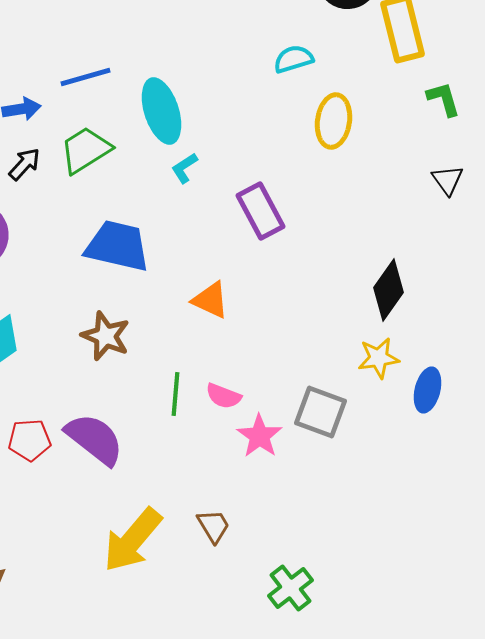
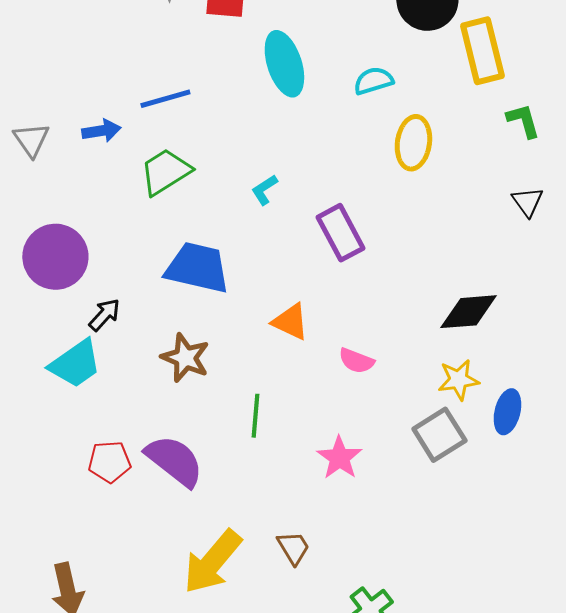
cyan ellipse: (162, 111) -> (284, 64), moved
black arrow: (24, 164) -> (104, 315), moved
black diamond: (388, 290) -> (468, 312), turned 50
pink semicircle: (224, 396) -> (356, 361), moved
gray square: (320, 412) -> (439, 435), moved, turned 38

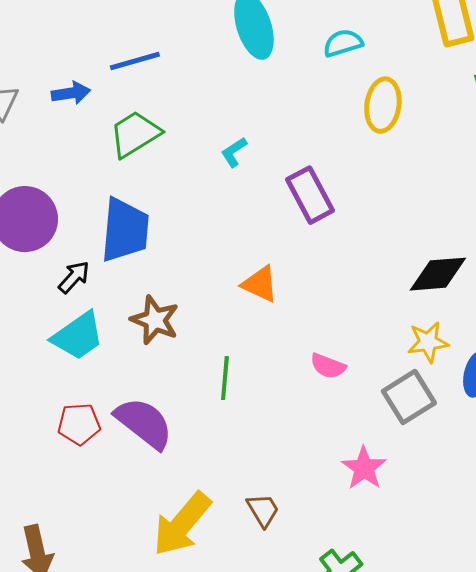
blue trapezoid: (197, 268) -> (125, 230), moved, turned 82
pink semicircle: (356, 361) -> (328, 366), moved
cyan trapezoid: (75, 364) -> (78, 336), moved
pink star: (339, 458) -> (364, 468), moved

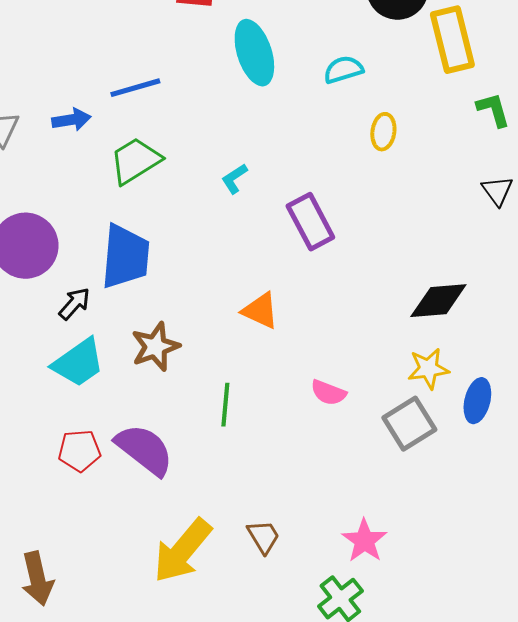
yellow ellipse: (383, 105) -> (383, 132), size x0.7
brown star: (155, 320) -> (155, 347), turned 30
pink star: (364, 468) -> (364, 541), moved

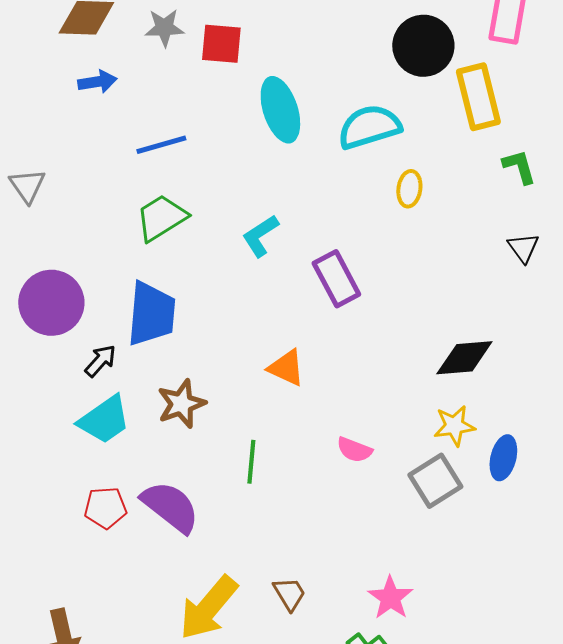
cyan semicircle: (343, 70) -> (369, 127), size x1.6
blue arrow: (71, 120) -> (97, 82), moved
cyan L-shape: (234, 179) -> (260, 236), size x1.4

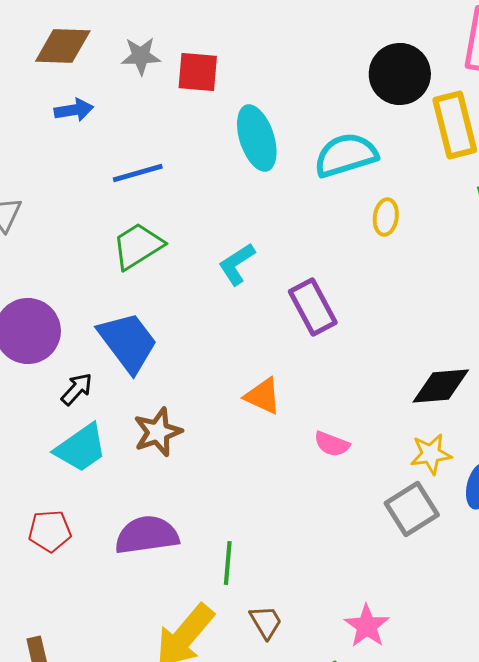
blue trapezoid: (151, 314) -> (128, 342), turned -42
pink semicircle: (354, 450) -> (332, 444), moved
green line: (251, 462) -> (228, 563), moved
purple semicircle: (170, 507) -> (147, 535), turned -46
red pentagon: (105, 508) -> (50, 531), moved

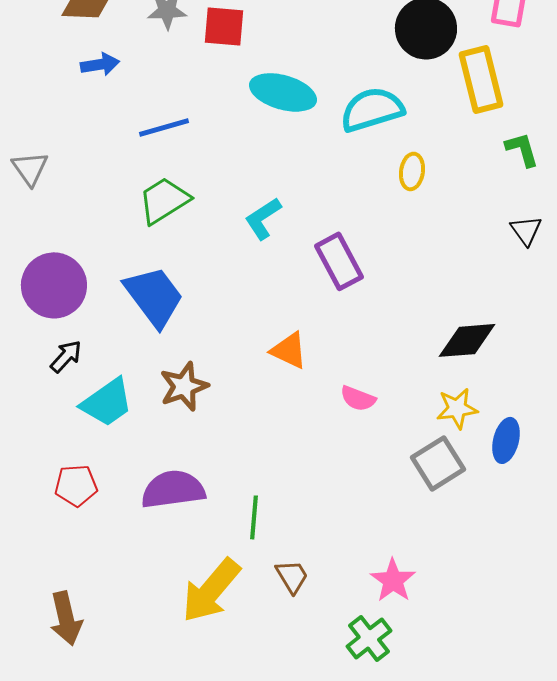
cyan ellipse: (257, 138) -> (283, 92), turned -56
black arrow: (77, 389) -> (66, 356), moved

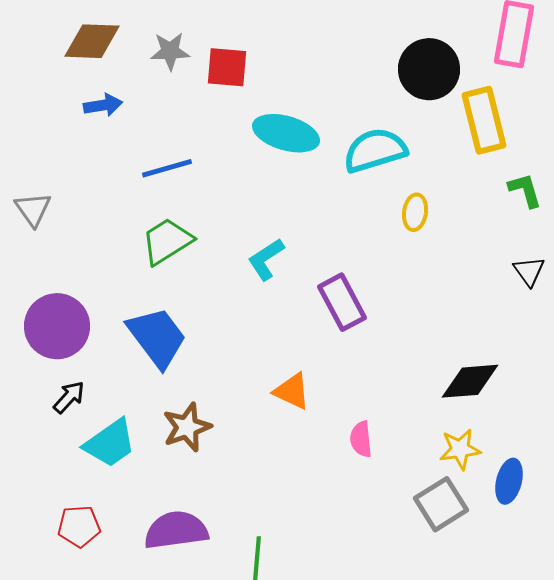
pink semicircle: (358, 398) -> (361, 439), turned 63

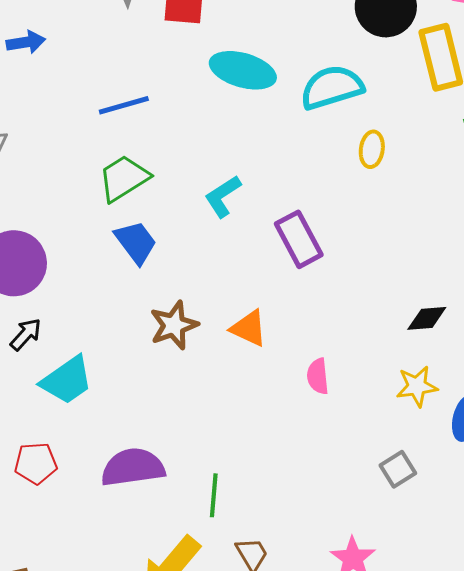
blue arrow: (103, 105) -> (26, 42), moved
blue trapezoid: (157, 337) -> (136, 242), moved, size x0.7
black diamond: (470, 381) -> (427, 318), size x0.7
brown star: (187, 427) -> (174, 325), moved
gray square: (441, 504) -> (398, 469), moved, size x0.7

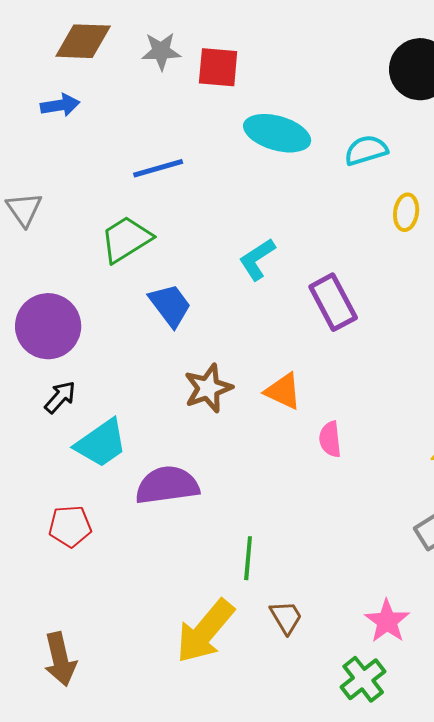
cyan semicircle: (332, 87) -> (366, 150), size x0.7
green trapezoid: (124, 178) -> (126, 239), moved
pink semicircle: (318, 376) -> (330, 439), moved
purple semicircle: (133, 467) -> (167, 485), moved

